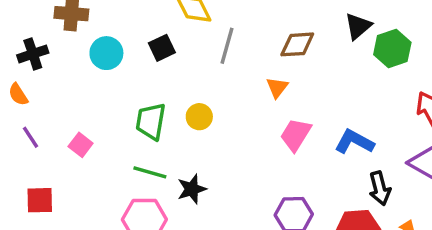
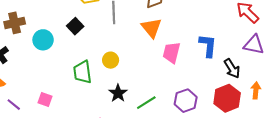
orange triangle: (277, 87) -> (151, 28), size x1.5
blue L-shape: (354, 142) -> (208, 46), turned 85
green line: (150, 172) -> (146, 103), moved, turned -30
black star: (192, 189) -> (118, 93), moved

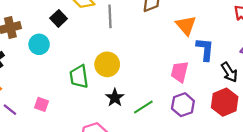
black square: (75, 26) -> (59, 18), moved
orange triangle: (151, 28) -> (186, 25), moved
pink trapezoid: (171, 52) -> (180, 72), moved
yellow circle: (111, 60) -> (107, 64), size x1.5

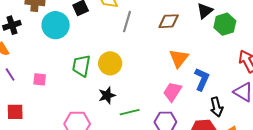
orange triangle: (186, 25) -> (179, 58), moved
cyan circle: (39, 44) -> (56, 25), size x1.4
pink square: (41, 104) -> (40, 79), turned -32

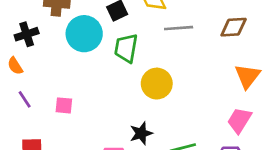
gray line: (127, 22) -> (179, 28), turned 70
green trapezoid: (81, 66) -> (126, 48), moved
black star: (107, 95) -> (141, 133), moved

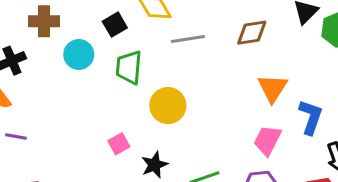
cyan circle: (84, 34) -> (79, 55), size x0.7
purple line: (25, 99) -> (16, 137), turned -42
pink square: (64, 105) -> (119, 144), moved, turned -30

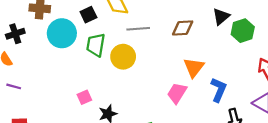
cyan circle: (79, 55) -> (62, 33), size x1.4
yellow circle: (168, 106) -> (123, 57), moved
pink trapezoid: (267, 140) -> (177, 93), moved

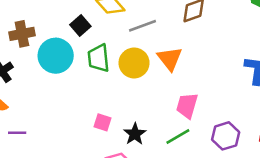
orange triangle: (194, 68) -> (170, 59), moved
pink trapezoid: (177, 93) -> (187, 106), moved
pink square: (84, 97) -> (102, 122), turned -32

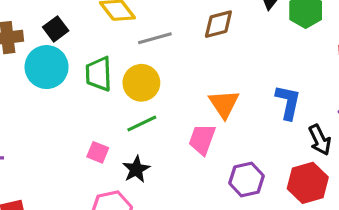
black square: (80, 26) -> (56, 29), moved
orange triangle: (170, 59) -> (224, 104), moved
green line: (178, 137) -> (142, 124), moved

